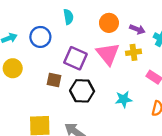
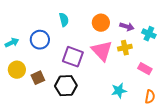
brown square: (54, 80) -> (38, 78), moved, turned -32
black hexagon: (82, 91) -> (66, 86), moved

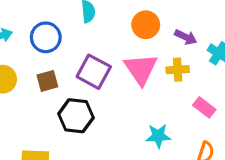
brown square: (38, 78) -> (47, 81), moved

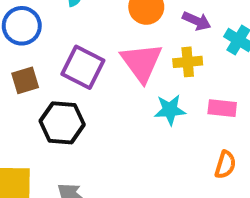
pink rectangle: (204, 107) -> (222, 108), turned -30
cyan star: (158, 136) -> (170, 110), moved

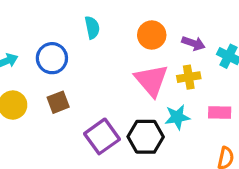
purple square: (83, 67) -> (102, 136), moved, turned 32
black hexagon: (62, 123) -> (146, 137), moved

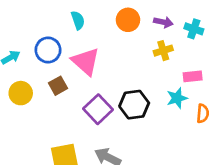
pink triangle: (151, 80) -> (86, 62), moved
cyan star: (177, 117) -> (177, 98), moved

